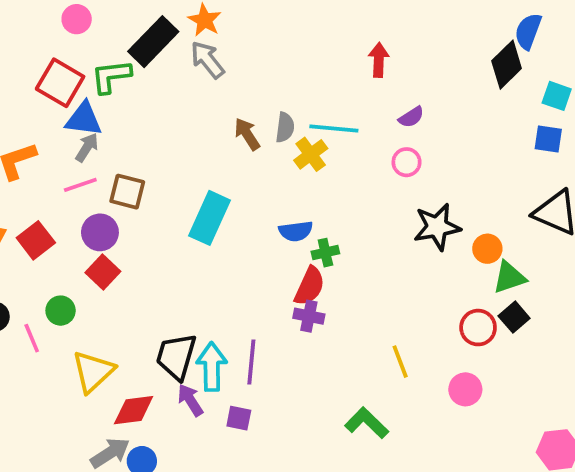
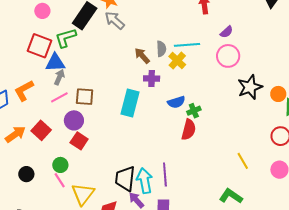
pink circle: (407, 162) -> (228, 56), size x1.5
purple cross: (309, 316) -> (152, 79), moved
pink line: (32, 338) -> (60, 180), moved

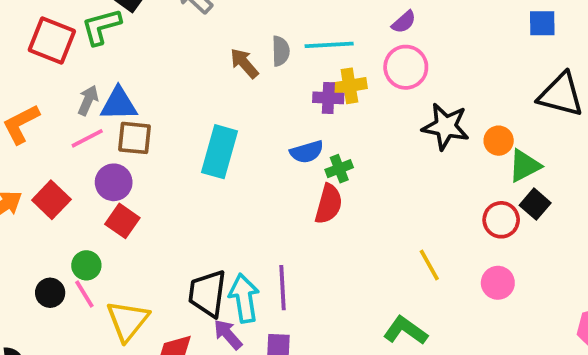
yellow cross: (177, 61) -> (349, 86), moved, turned 36
blue triangle: (55, 63) -> (119, 104), moved
purple cross: (152, 79) -> (328, 98), moved
black star: (250, 87) -> (446, 127), turned 30
black circle: (26, 174) -> (50, 293), moved

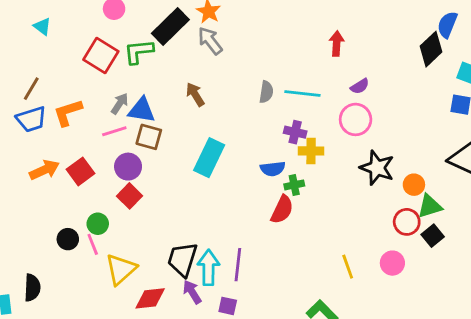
brown arrow: (244, 63) -> (195, 94), moved
yellow cross: (349, 86) -> (311, 151), moved
red circle: (501, 220) -> (407, 222), moved
pink circle: (498, 283) -> (392, 263), moved

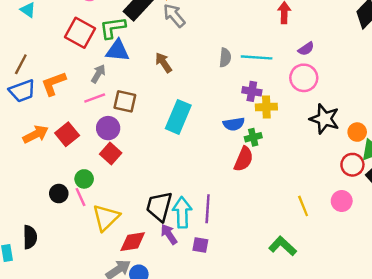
blue triangle: (142, 110) -> (118, 51), moved

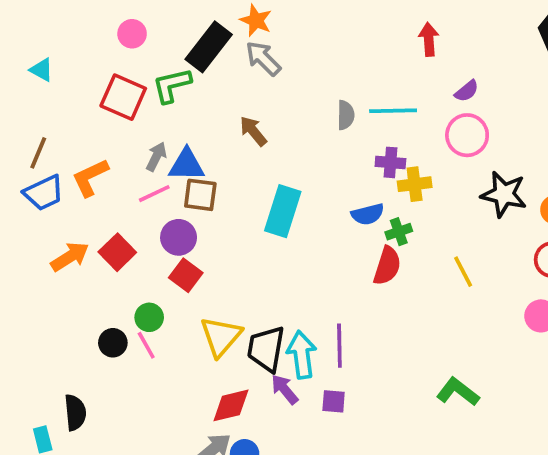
blue triangle: (118, 51) -> (187, 165), moved
yellow line: (303, 206) -> (463, 272), moved
yellow triangle: (106, 218) -> (221, 336), moved

